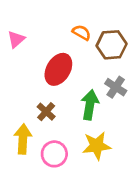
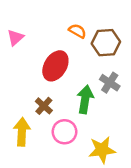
yellow star: (97, 146) -> (102, 150), moved
pink circle: (54, 154) -> (64, 132), moved

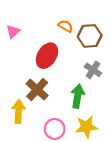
green arrow: (85, 99) -> (78, 96), moved
brown cross: (44, 106) -> (37, 90), size x1.5
pink circle: (64, 132) -> (55, 129), moved

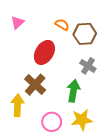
pink triangle: (13, 32) -> (18, 22), moved

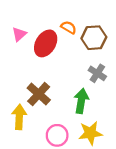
pink triangle: (18, 22) -> (19, 34), moved
red ellipse: (44, 52) -> (46, 43), moved

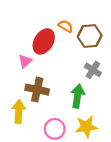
pink triangle: (19, 34) -> (25, 61), moved
brown cross: (39, 94) -> (37, 90), turned -30

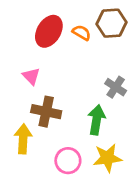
brown hexagon: (90, 36) -> (111, 23), moved
red ellipse: (44, 41) -> (49, 31), moved
pink triangle: (25, 61) -> (31, 76), turned -32

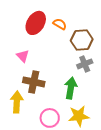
brown hexagon: (111, 23) -> (82, 40), moved
gray cross: (116, 87) -> (85, 64), turned 35

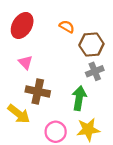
red ellipse: (36, 23) -> (22, 25), moved
yellow arrow: (17, 102) -> (19, 114), turned 125

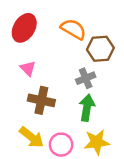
orange semicircle: (67, 27) -> (73, 29), size x1.5
gray cross: (95, 71) -> (86, 78), moved
yellow arrow: (19, 114) -> (32, 137), moved

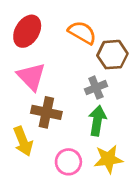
pink triangle: (28, 68) -> (31, 77), size x1.6
yellow arrow: (32, 137) -> (23, 141), moved, turned 30

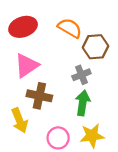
red ellipse: (27, 31) -> (23, 27), turned 40
pink triangle: (31, 77) -> (27, 65), turned 40

